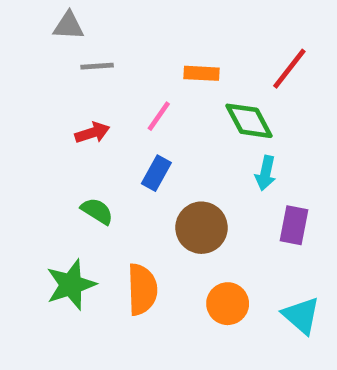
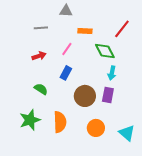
gray triangle: (69, 26) -> (66, 11), moved
purple rectangle: (294, 225) -> (108, 95), moved

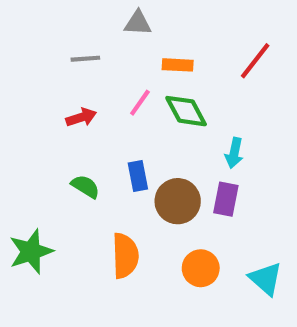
green diamond: (105, 51) -> (186, 111), moved
blue rectangle: (66, 73) -> (138, 176), moved, turned -40
green star: (30, 120) -> (31, 251), moved

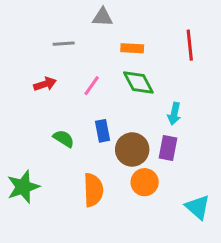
red line: (255, 61) -> (190, 45), turned -44
pink line: (140, 103) -> (92, 86), moved
red arrow: (81, 117) -> (45, 84), moved
orange circle: (201, 268) -> (145, 182), moved

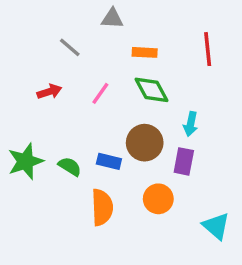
gray line: (64, 44) -> (70, 47), turned 45
blue rectangle: (103, 131) -> (109, 161), moved, turned -65
green semicircle: (64, 139) -> (70, 166), moved
brown circle: (132, 149) -> (145, 143), moved
green star: (23, 187) -> (26, 161), moved

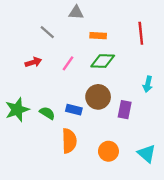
green diamond: (151, 90) -> (103, 61), turned -60
cyan arrow: (191, 124) -> (148, 84), moved
orange circle: (158, 199) -> (108, 151), moved

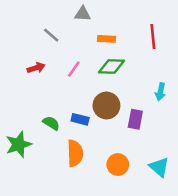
green star: (17, 110) -> (19, 144), moved

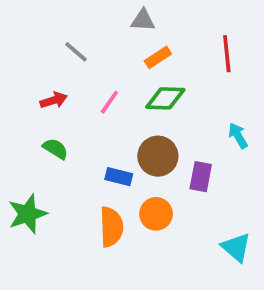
gray triangle: (83, 14) -> (143, 20), moved
orange rectangle: (106, 39) -> (158, 57), turned -36
cyan arrow: (160, 92) -> (238, 136), turned 138
green semicircle: (51, 123) -> (55, 149), moved
orange circle: (118, 165) -> (156, 214), moved

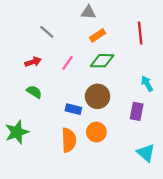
purple rectangle: (201, 177) -> (137, 111), moved

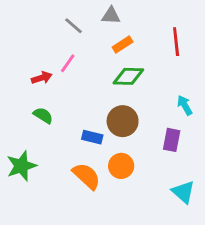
gray line: (47, 32) -> (73, 26), moved
pink line: (68, 63) -> (68, 63), moved
orange semicircle: (69, 140) -> (86, 176), turned -45

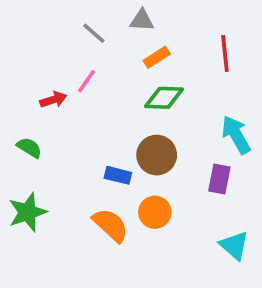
cyan arrow: (185, 105) -> (236, 135), size x1.5
green semicircle: (43, 115) -> (29, 148), moved

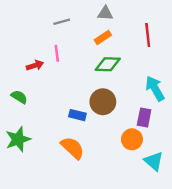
gray triangle: (142, 20) -> (105, 13), moved
gray line: (94, 33) -> (62, 22), turned -56
pink line: (87, 81) -> (57, 53), turned -42
orange circle: (155, 212) -> (132, 139), moved

